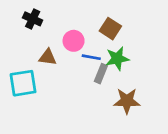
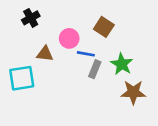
black cross: (33, 19) -> (31, 18), turned 36
green star: (117, 59) -> (122, 64), moved, turned -30
brown star: (127, 101) -> (133, 92), moved

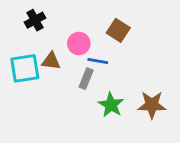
green star: (122, 64) -> (111, 105), moved
gray rectangle: (95, 69) -> (86, 79), moved
cyan square: (22, 78) -> (25, 68), moved

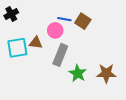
black cross: (35, 20) -> (11, 14), moved
blue line: (98, 61) -> (64, 19), moved
gray rectangle: (86, 79) -> (60, 55), size x1.5

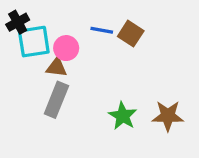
pink circle: (55, 30) -> (66, 48), moved
cyan square: (17, 48) -> (34, 42), moved
gray rectangle: (60, 55) -> (56, 100), moved

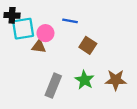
black cross: (18, 22) -> (12, 15), turned 32
brown square: (131, 34) -> (88, 45), moved
gray rectangle: (56, 100) -> (53, 86), moved

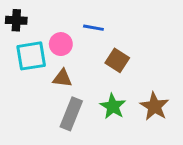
cyan square: (23, 29) -> (31, 56), moved
brown triangle: (39, 47) -> (62, 78), moved
brown star: (116, 80) -> (154, 106), turned 30

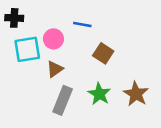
brown triangle: (62, 78) -> (55, 69), turned -42

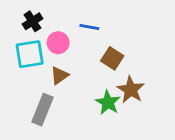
black cross: (14, 18) -> (32, 21), moved, turned -36
brown star: (136, 94) -> (131, 90), moved
gray rectangle: (63, 100) -> (42, 110), moved

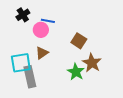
blue line: (89, 27) -> (48, 21), moved
cyan square: (30, 54) -> (21, 63), moved
gray rectangle: (42, 110) -> (30, 77), turned -35

